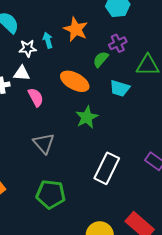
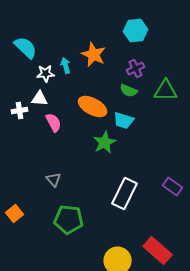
green semicircle: (101, 59) -> (129, 90), moved, turned -108
cyan trapezoid: (120, 88) -> (124, 120), moved
gray triangle: (44, 143) -> (54, 180), moved, size x0.7

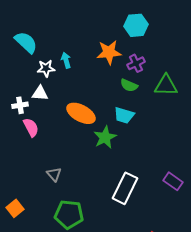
orange star: (94, 54) -> (109, 52), moved, turned -30
orange ellipse: (93, 106) -> (81, 113), moved
pink semicircle: (54, 122) -> (31, 127), moved

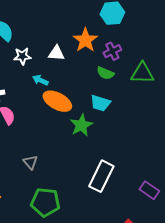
orange star: (109, 52) -> (85, 40), turned -30
cyan arrow: (66, 60) -> (40, 80), moved, turned -49
white triangle: (40, 93) -> (56, 53), moved
purple rectangle: (173, 181) -> (149, 190), moved

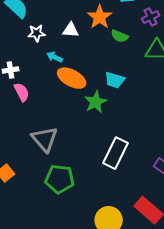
purple cross: (112, 51) -> (151, 17), moved
green semicircle: (105, 73) -> (120, 36), moved
gray triangle: (30, 162) -> (45, 139), size x1.8

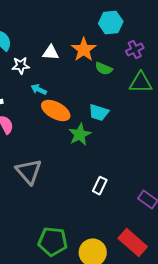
white triangle: (71, 30) -> (51, 53), moved
white rectangle: (116, 153) -> (100, 186), size x0.6
green pentagon: (60, 179) -> (53, 242), moved

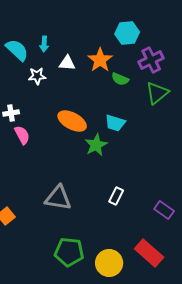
purple cross: (135, 50) -> (151, 60), size x1.4
green triangle: (141, 83) -> (157, 93), turned -40
cyan arrow: (39, 90) -> (44, 44), moved, turned -112
gray triangle: (29, 172) -> (58, 198), moved, turned -40

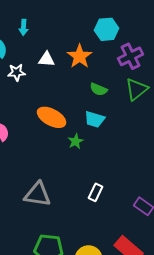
cyan arrow: (44, 44) -> (24, 27), moved
green semicircle: (120, 79) -> (99, 89), moved
green star: (96, 145) -> (76, 141), size x0.7

